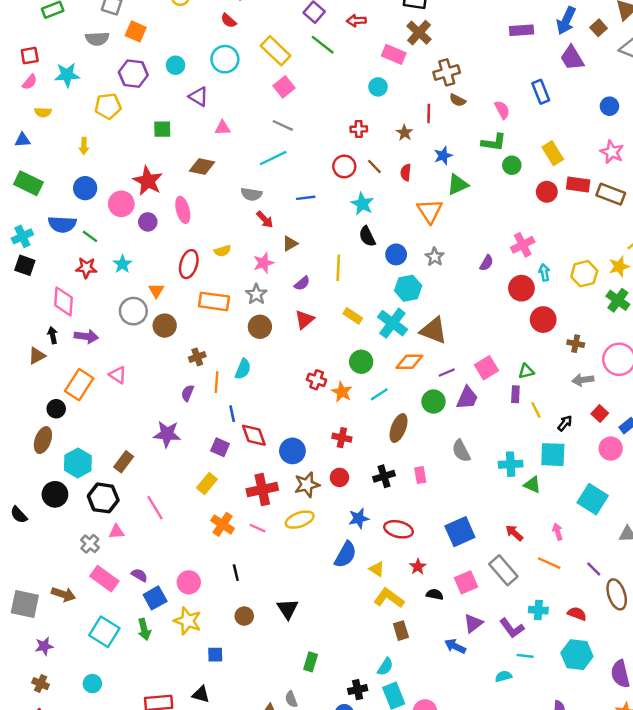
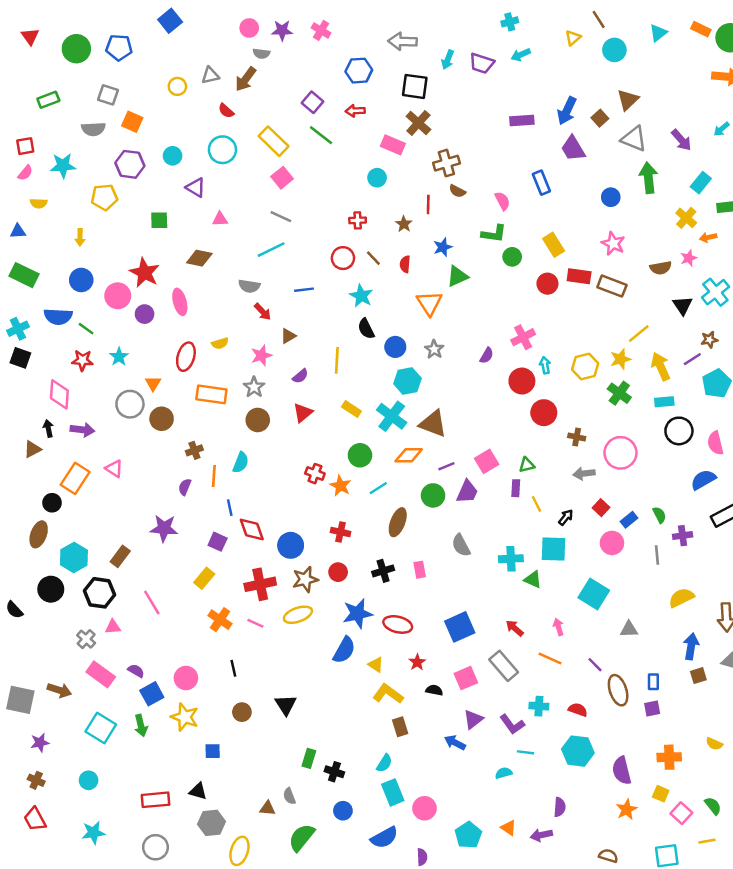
blue star: (359, 518) -> (358, 614), size x1.4
black cross: (358, 690) -> (334, 772), moved, turned 30

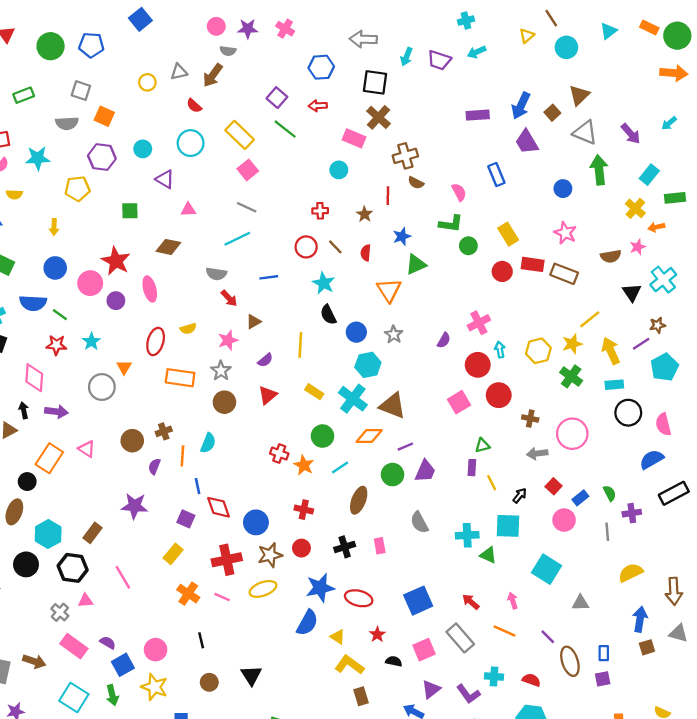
brown circle: (162, 419) -> (132, 441), moved
pink square: (487, 461) -> (459, 402), moved

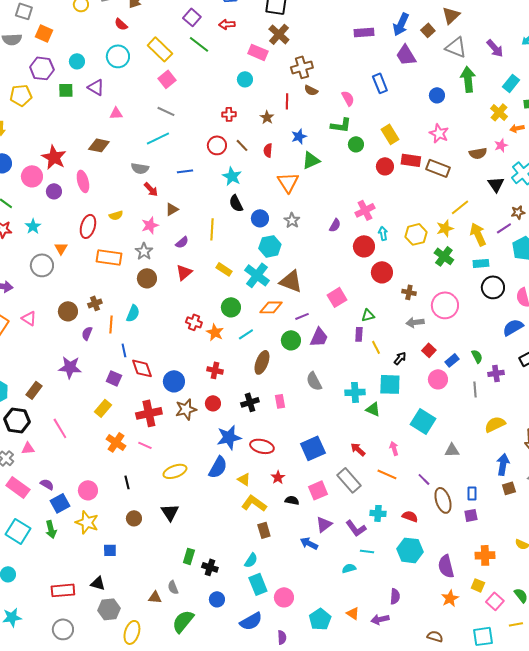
green square: (130, 211) -> (66, 90), moved
pink square: (459, 402) -> (337, 297), moved
yellow ellipse: (263, 589) -> (175, 471), moved

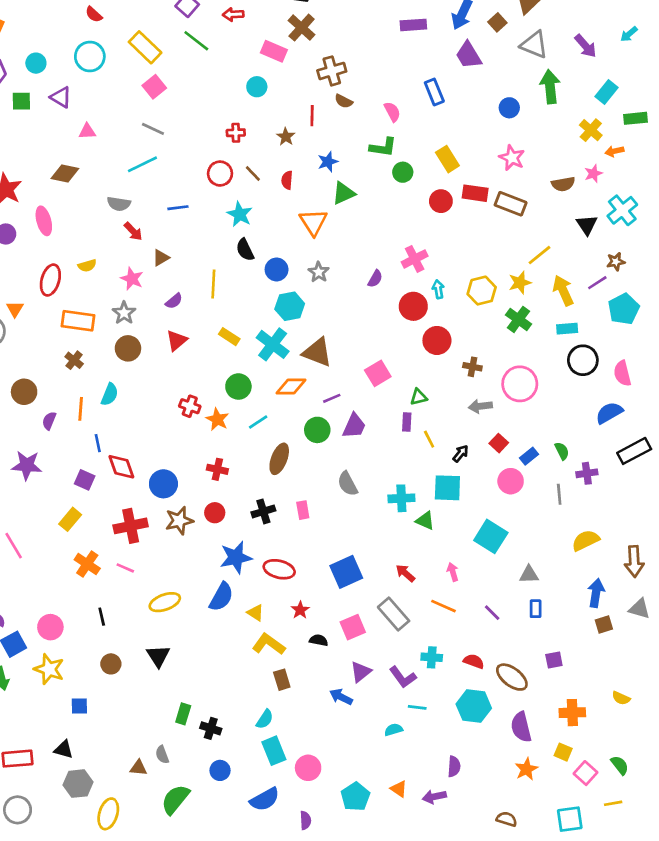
pink star: (150, 225) -> (132, 279), turned -30
brown cross: (95, 303) -> (74, 360), moved, turned -32
blue rectangle: (472, 493) -> (536, 609), moved
brown ellipse: (443, 500) -> (512, 677), moved, turned -35

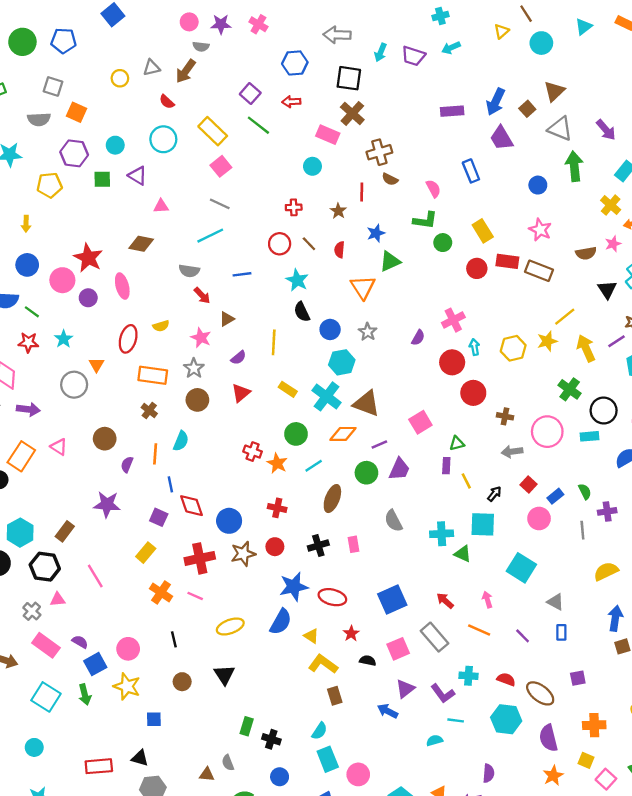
green cross: (518, 319) -> (570, 389), moved
cyan rectangle: (567, 329) -> (590, 436), moved
gray triangle: (529, 575) -> (555, 602), turned 30

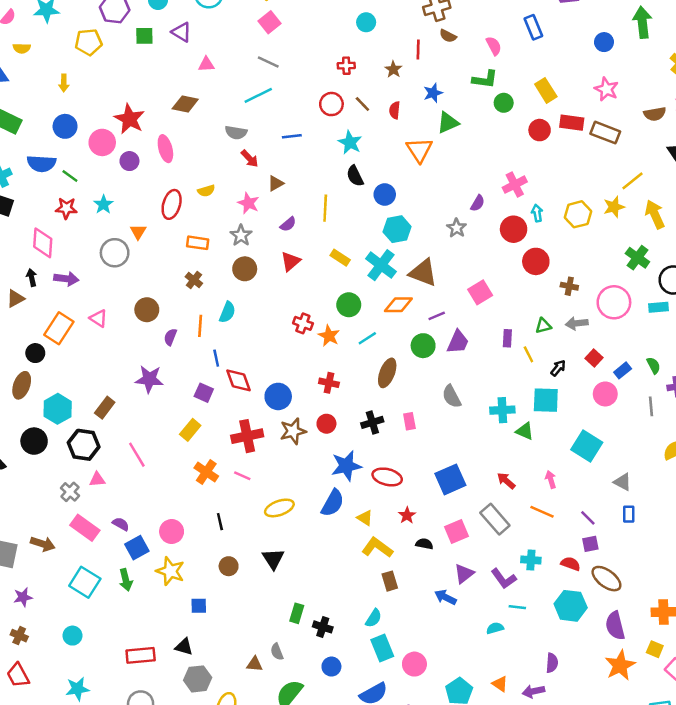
gray star: (368, 332) -> (457, 228), moved
orange rectangle: (153, 375) -> (198, 243), size x0.7
green triangle: (457, 443) -> (543, 326), moved
purple square: (578, 678) -> (590, 544), moved
orange star: (553, 776) -> (620, 665), size x1.4

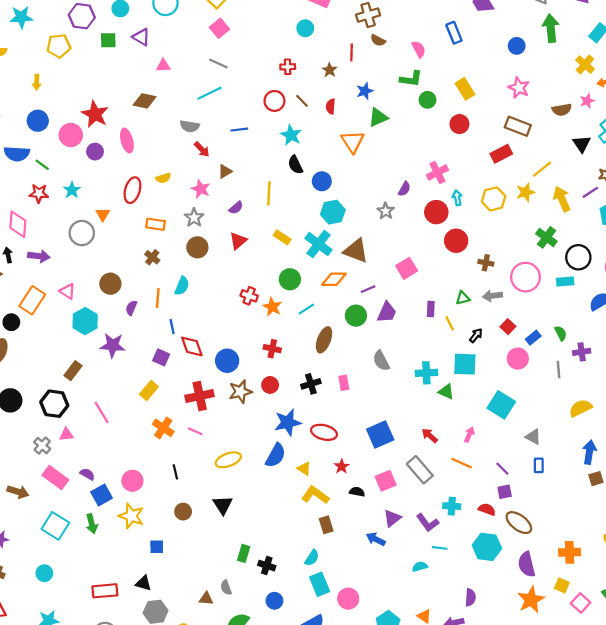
red rectangle: (572, 123) -> (501, 154), moved, turned -35
cyan hexagon: (58, 409) -> (85, 321), moved
pink arrow: (551, 479) -> (469, 435), turned 40

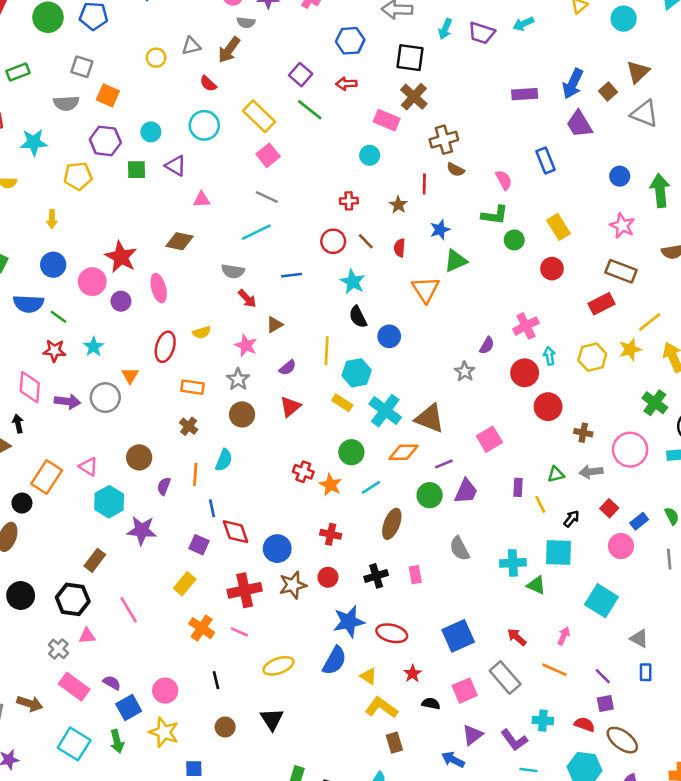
green arrow: (551, 28) -> (660, 190), moved
cyan hexagon: (333, 212) -> (357, 373), moved
purple arrow: (39, 256) -> (68, 401), moved

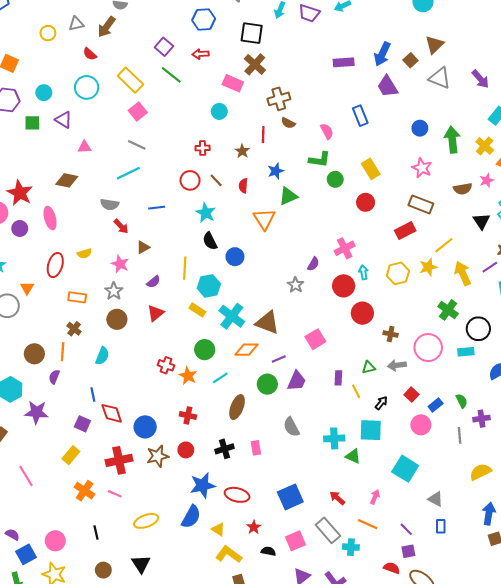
orange line: (195, 474) -> (63, 352), moved
cyan cross: (543, 721) -> (351, 547), moved

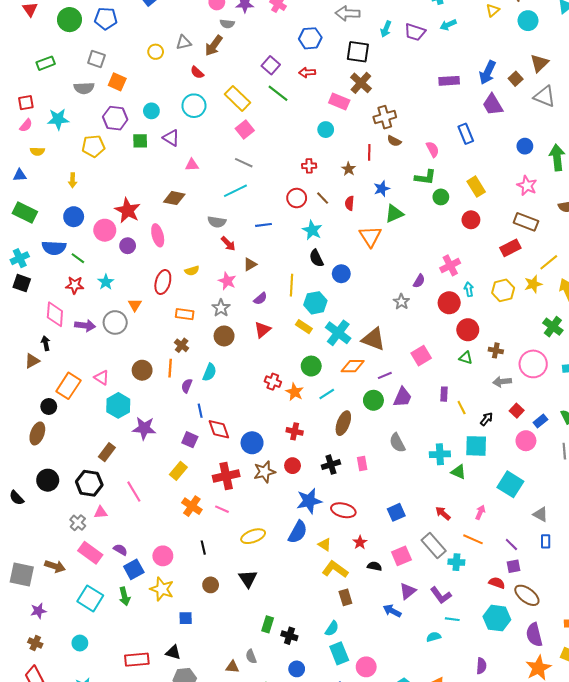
green triangle: (369, 367) -> (466, 358), moved, turned 32
purple semicircle: (54, 377) -> (187, 386), moved
blue square: (290, 497) -> (396, 512), size x0.7

